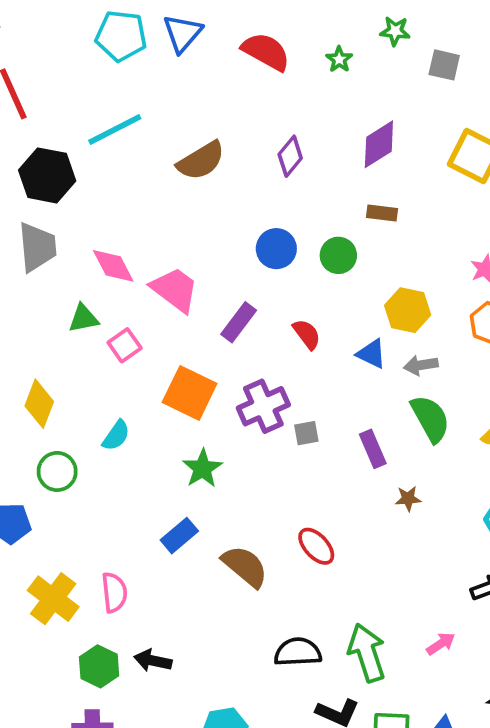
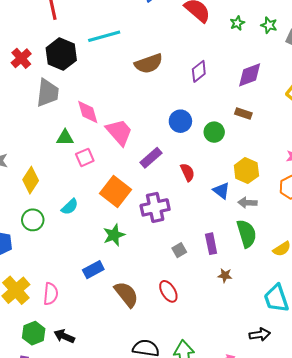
green star: (395, 31) -> (269, 25), moved
gray square: (306, 433) -> (179, 250), moved, turned -32

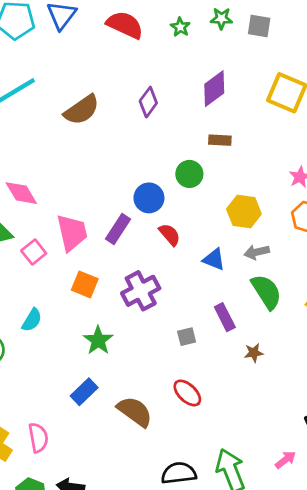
blue circle: (180, 121) -> (149, 198), moved
pink trapezoid: (119, 132) -> (72, 233), moved, turned 44
orange square: (116, 191) -> (85, 284), size x0.7
blue triangle: (221, 191) -> (214, 259), moved
gray square: (179, 250) -> (187, 337), turned 32

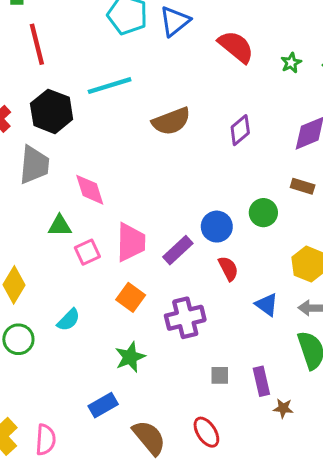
purple rectangle: (225, 317) -> (261, 381), moved

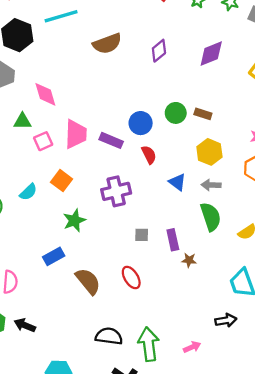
brown rectangle: (303, 186) -> (203, 114), moved
purple rectangle: (178, 250) -> (111, 140), turned 65
orange square: (131, 297) -> (61, 181), moved

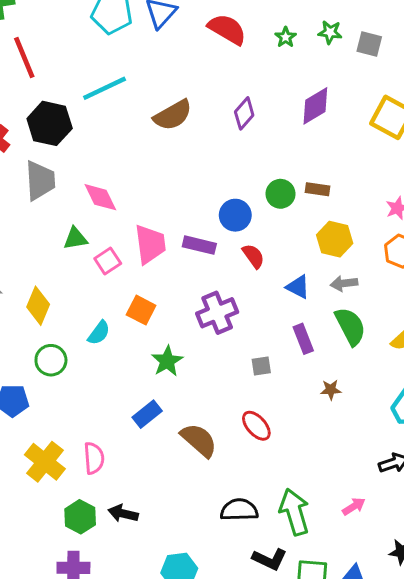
purple rectangle: (173, 240) -> (303, 339), moved

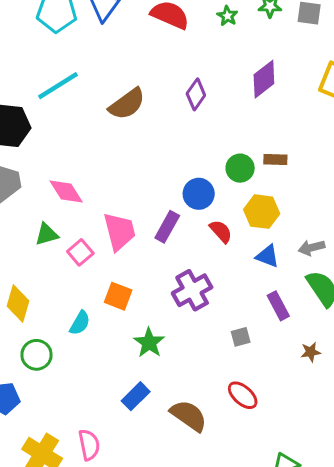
yellow hexagon: (335, 239) -> (262, 212), moved
purple rectangle: (199, 245) -> (167, 227), turned -68

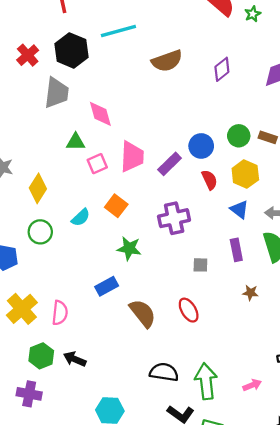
green star: (227, 16) -> (253, 14), moved
green star: (149, 343) -> (129, 248), turned 30

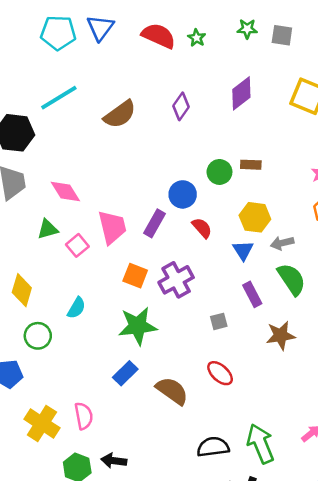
yellow hexagon: (245, 174) -> (255, 217), moved
orange square: (116, 206) -> (135, 276), moved
blue triangle: (239, 209) -> (243, 250), turned 36
green star: (129, 248) -> (138, 326), size x1.4
brown star: (250, 293) -> (281, 335), size x1.6

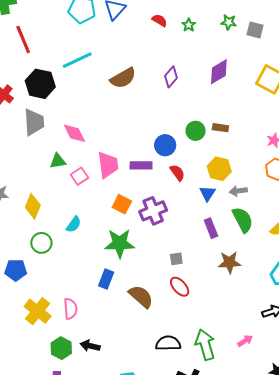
red semicircle: (159, 36) -> (159, 20), size x0.6
purple rectangle: (155, 223) -> (141, 165), turned 55
gray square: (219, 321) -> (176, 259), moved
blue rectangle: (125, 373) -> (106, 279), turned -30

